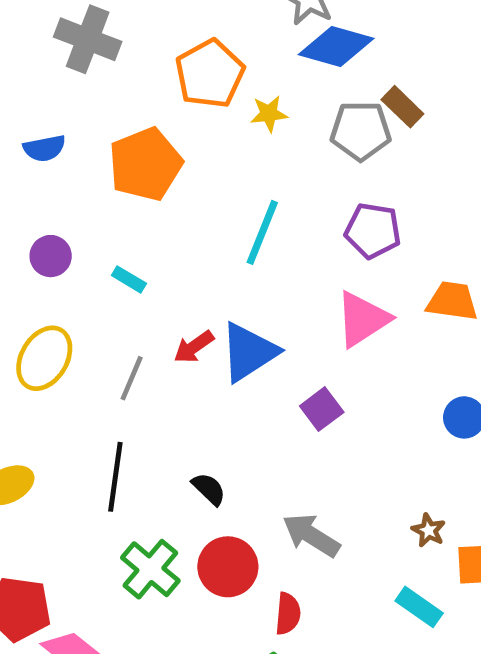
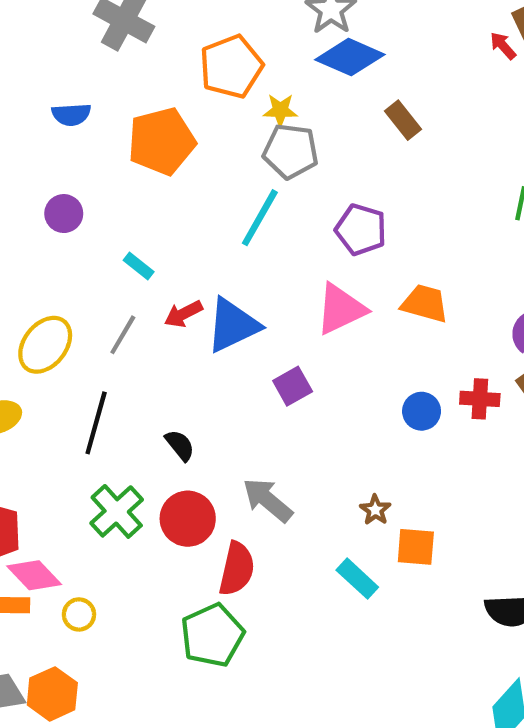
gray pentagon: (361, 131) -> (291, 151), moved
cyan rectangle: (129, 279) -> (139, 266), moved
yellow ellipse: (44, 358) -> (45, 345), moved
red semicircle: (288, 614) -> (237, 569), size x1.4

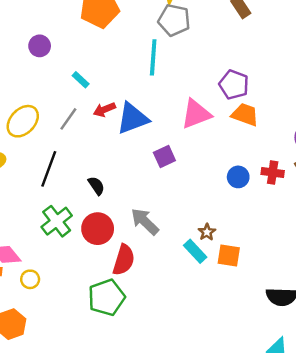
cyan line: (260, 218) -> (153, 57), turned -30
purple pentagon: (361, 230) -> (234, 85), moved
cyan rectangle: (357, 579) -> (195, 251), moved

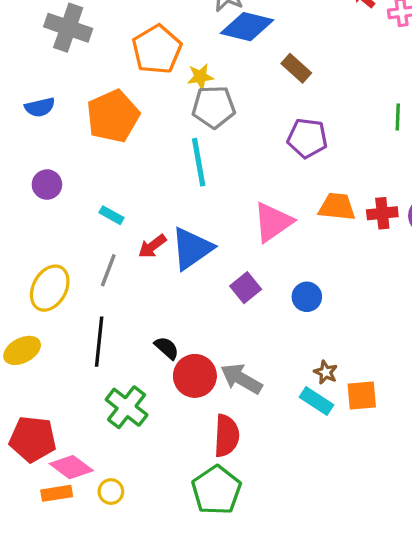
purple pentagon: (234, 85) -> (307, 138), moved
red cross: (273, 172) -> (382, 213), moved
blue circle: (238, 177) -> (307, 297), moved
red circle: (98, 229) -> (195, 376), moved

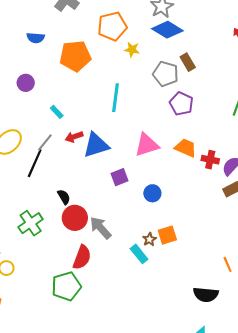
gray pentagon: (214, 107) -> (166, 74), moved
black line: (99, 342) -> (35, 163), moved
orange square: (362, 396) -> (167, 235), moved, turned -30

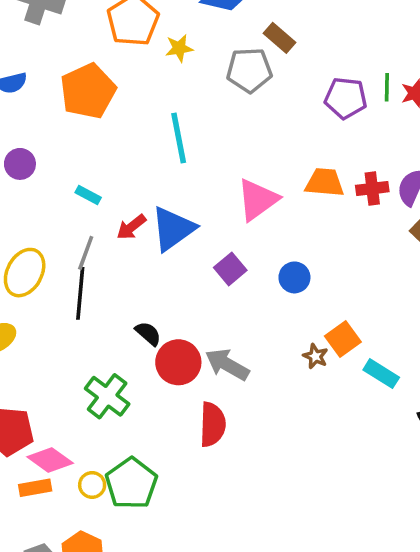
purple pentagon: (181, 104) -> (346, 98), moved
cyan rectangle: (139, 254) -> (381, 374), moved
green pentagon: (66, 286) -> (131, 483), moved

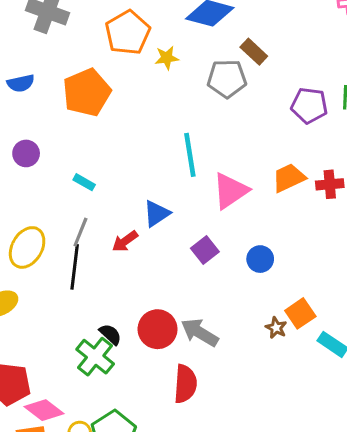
cyan line: (179, 138) -> (190, 155), moved
orange trapezoid: (325, 182) -> (289, 178), turned -32
red arrow: (131, 227) -> (125, 241), moved
blue triangle: (173, 229) -> (156, 214), size x0.7
black semicircle: (148, 333) -> (110, 334), moved

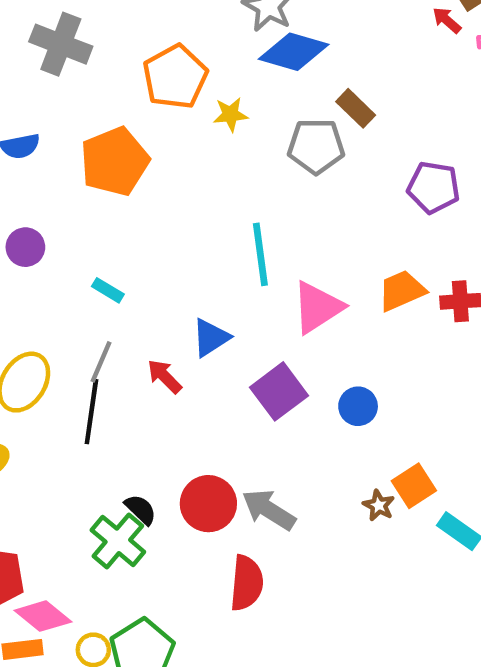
red arrow: (125, 241) -> (164, 376), turned 80
purple square: (205, 250) -> (279, 391), size x1.4

